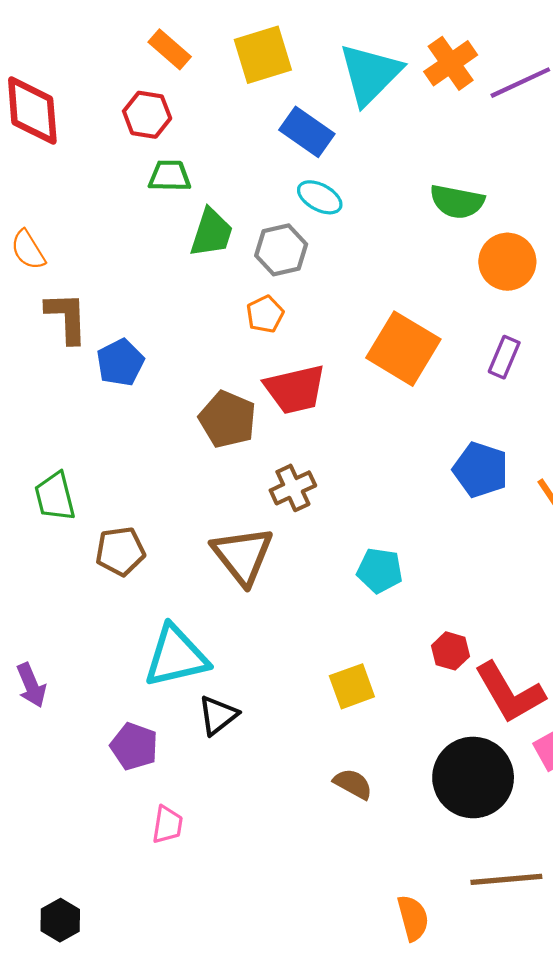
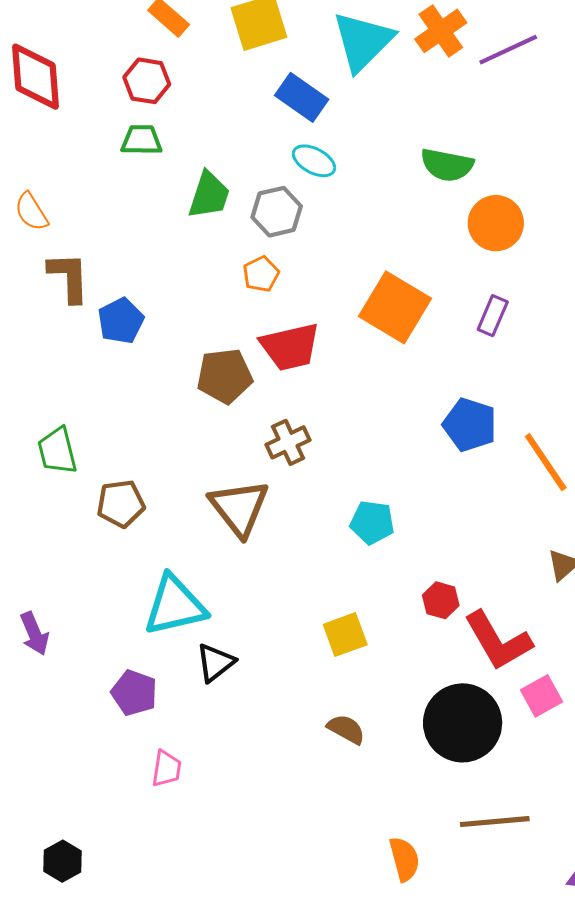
green trapezoid: (170, 176) -> (142, 140), moved
brown pentagon: (228, 419) -> (225, 376), turned -30

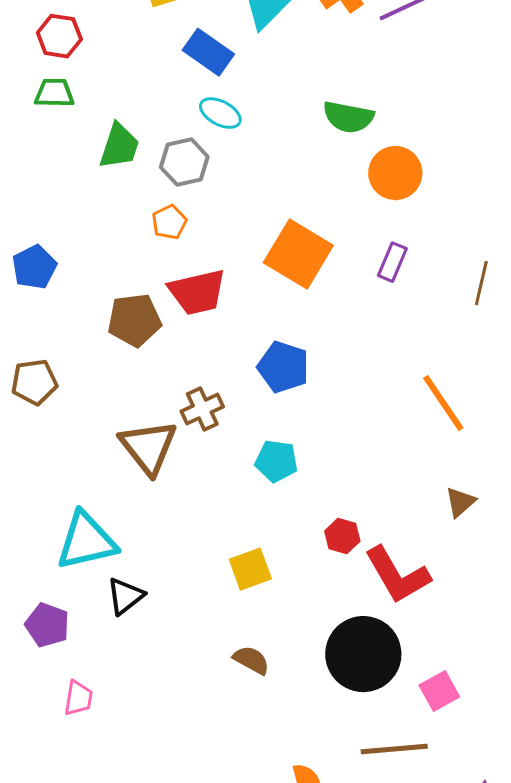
blue pentagon: (470, 425) -> (283, 367), moved
brown cross: (288, 442) -> (202, 409), moved
brown pentagon: (121, 504) -> (34, 382), moved
pink square: (542, 696) -> (439, 691), moved

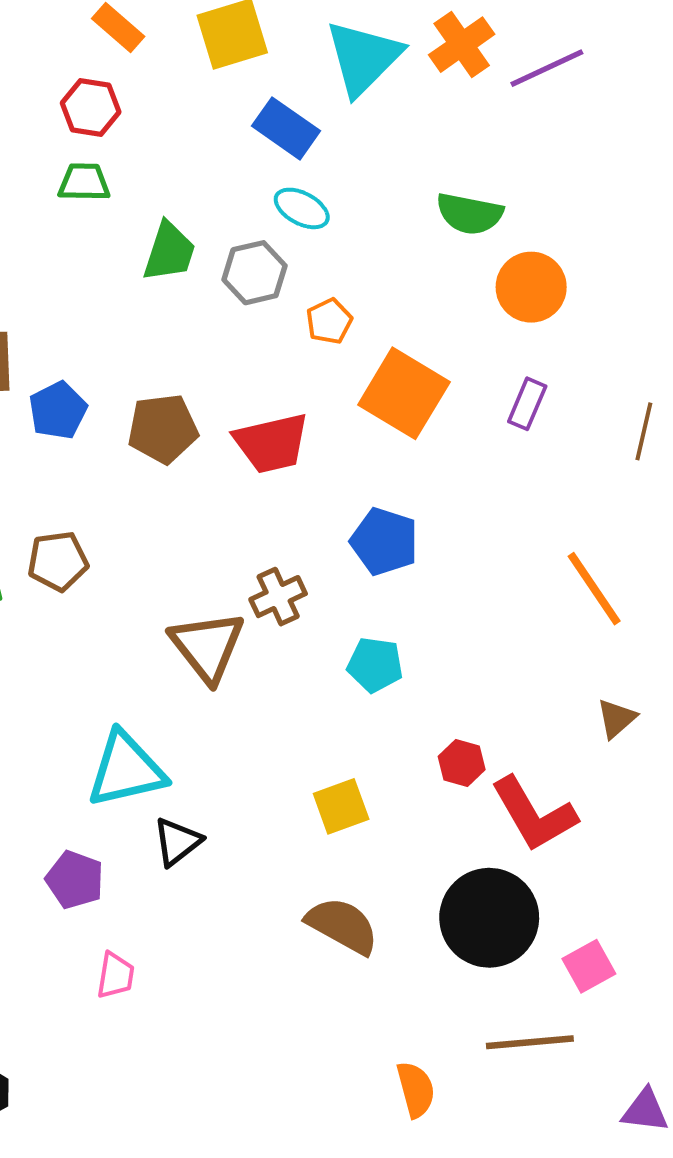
orange pentagon: (169, 222) -> (329, 321), moved
brown pentagon: (134, 320) -> (163, 429), moved
brown semicircle: (251, 660) -> (342, 926), size x1.5

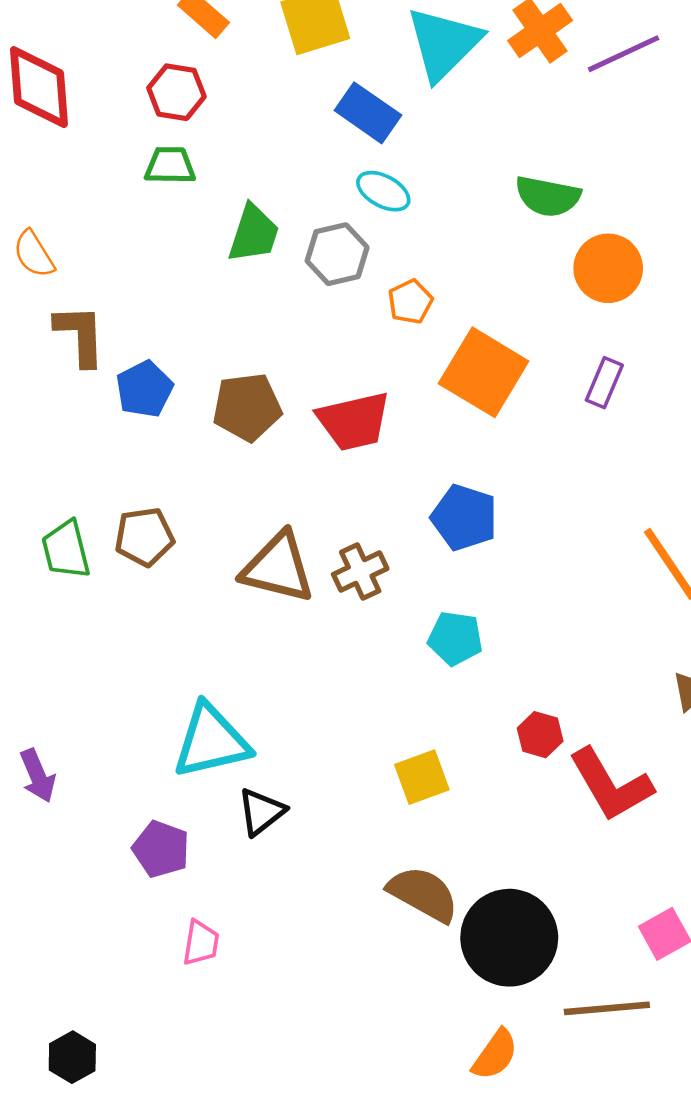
brown triangle: (207, 646) -> (278, 568), moved, turned -38
black circle: (489, 918) -> (509, 938), moved
orange semicircle: (416, 1090) -> (495, 1055), turned 50

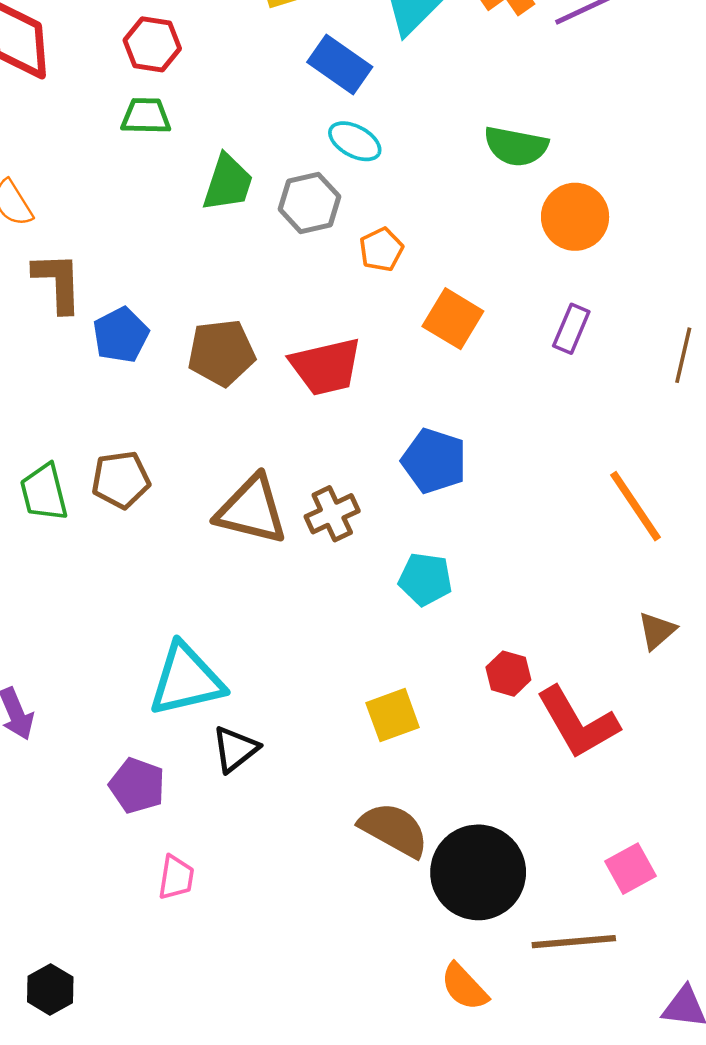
orange square: (484, 372) -> (453, 319), size x0.7
orange semicircle: (495, 1055) -> (464, 987), turned 102

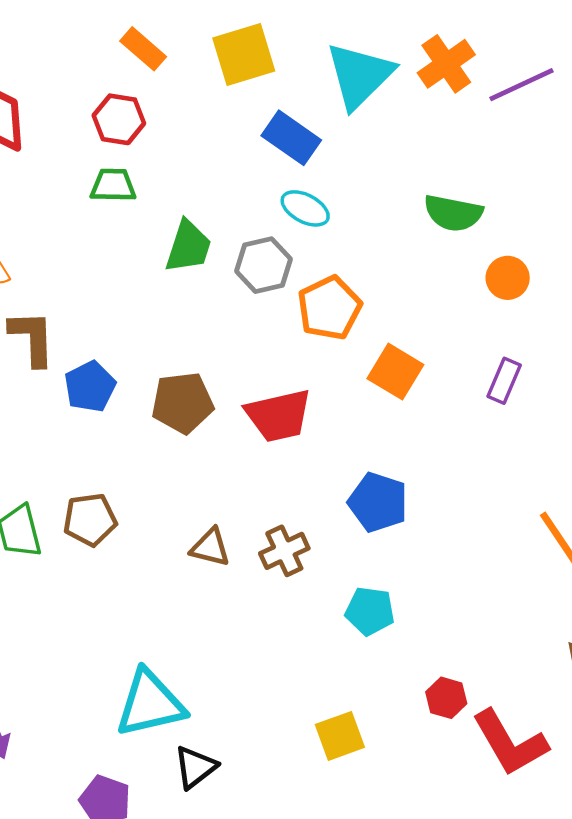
orange circle: (575, 217) -> (508, 278), size x0.7
orange pentagon: (381, 249) -> (329, 308), size x1.6
brown triangle: (252, 510) -> (210, 547), size x0.6

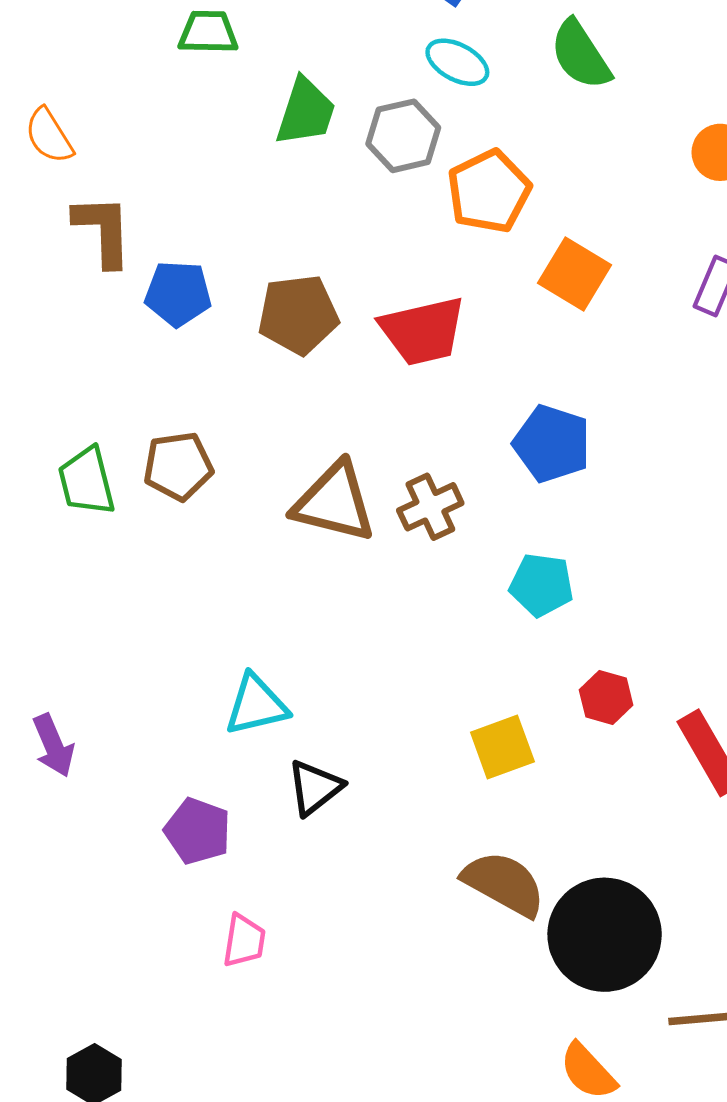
green semicircle: (453, 213) -> (581, 55), moved, turned 46
blue pentagon: (90, 387) -> (178, 294), turned 30
brown triangle: (210, 547) -> (334, 502), size x1.6
red hexagon: (446, 698) -> (606, 697), moved
cyan triangle: (150, 704) -> (256, 705), size x0.7

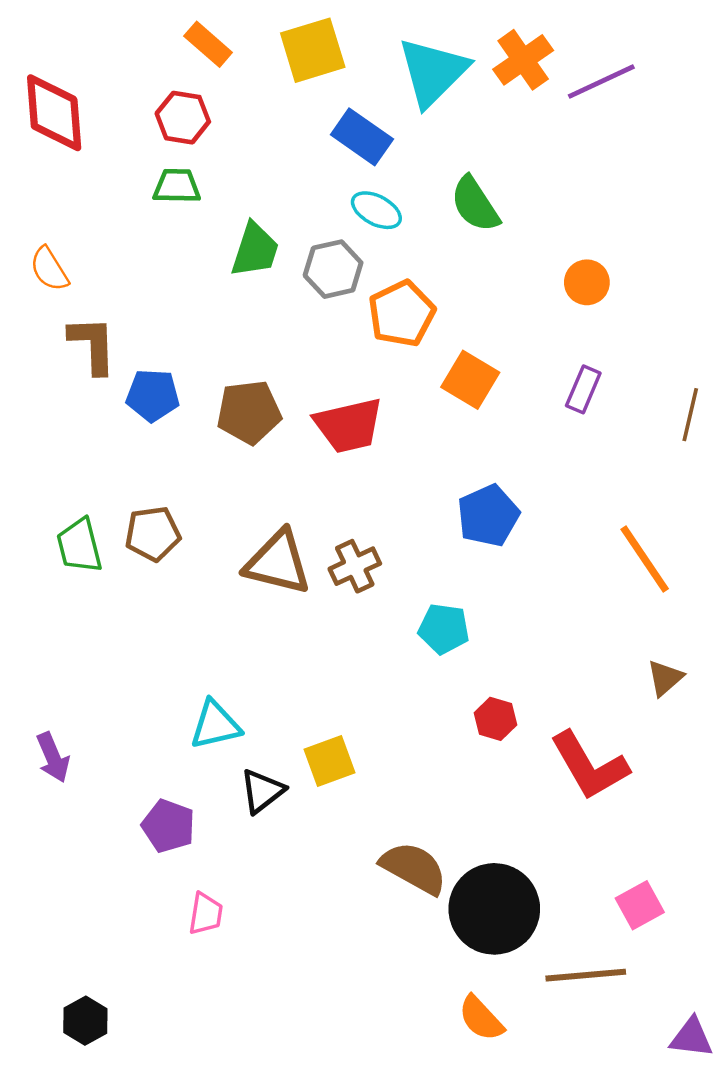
blue pentagon: (552, 444) -> (488, 516), moved, turned 30
yellow square: (502, 747) -> (330, 761), moved

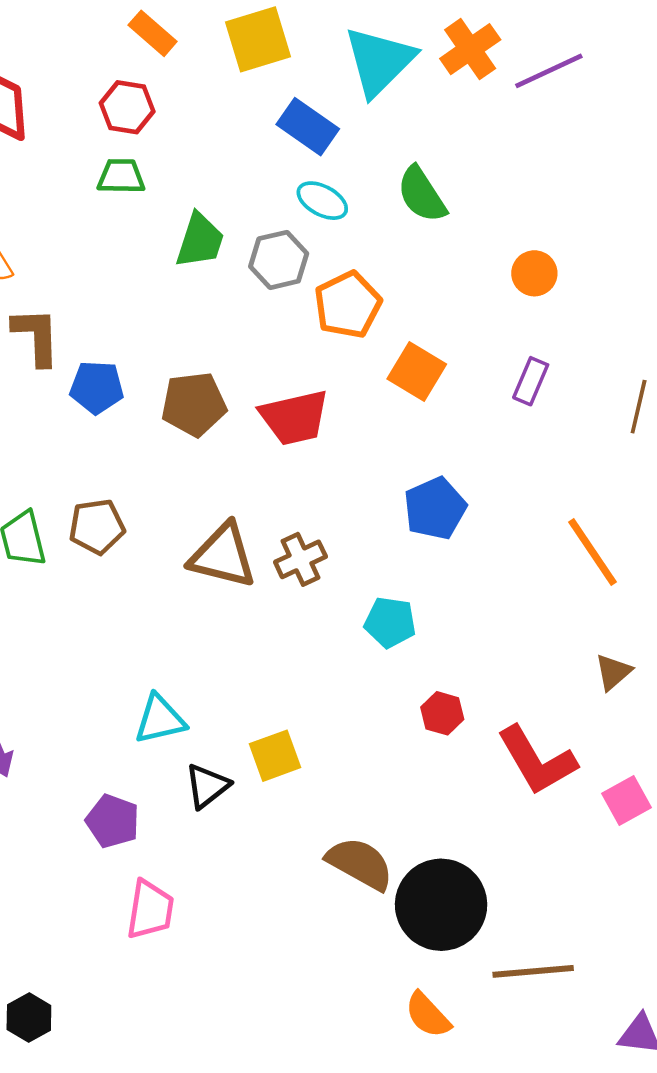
pink square: (640, 905) -> (626, 801), moved
pink trapezoid: (206, 914) -> (150, 910), size x1.4

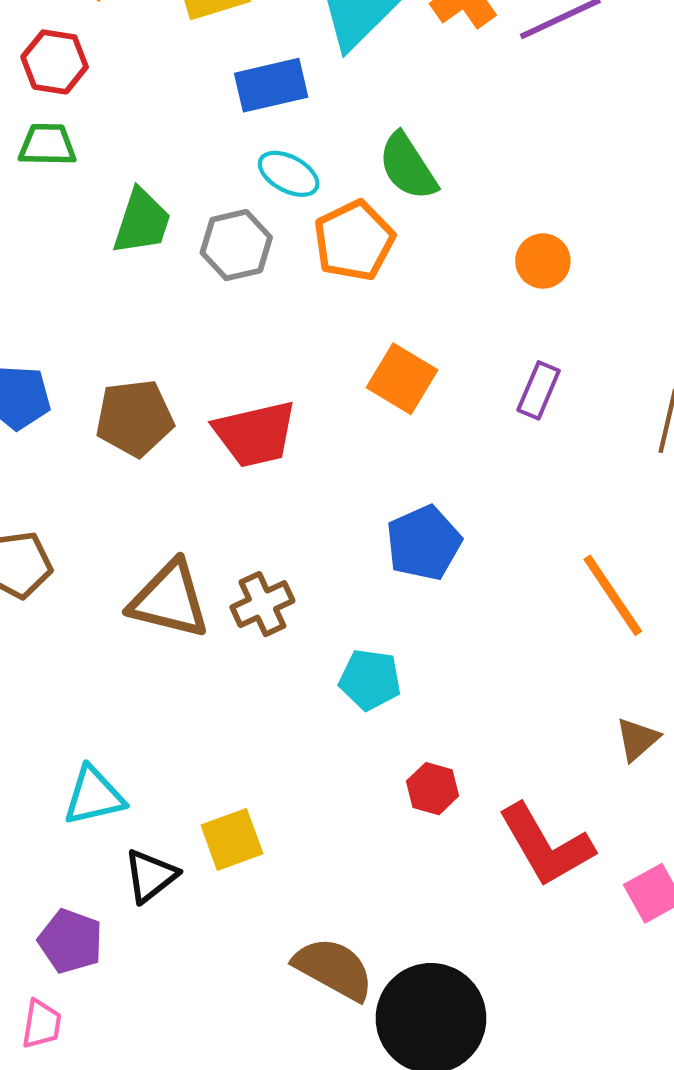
blue rectangle: (308, 127) -> (271, 85), turned -48
orange pentagon: (348, 305) -> (354, 241), moved
purple pentagon: (113, 821) -> (71, 941), moved
pink trapezoid: (150, 910) -> (41, 1024), moved, size x0.7

